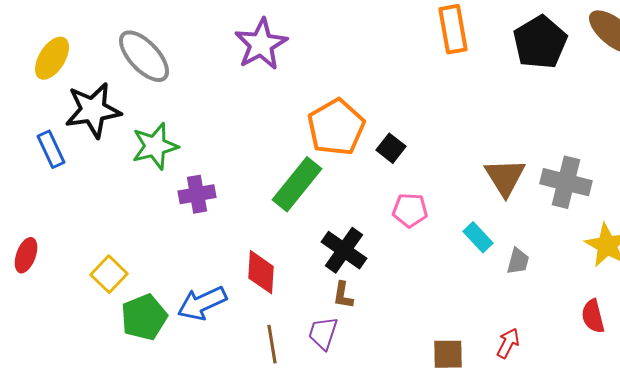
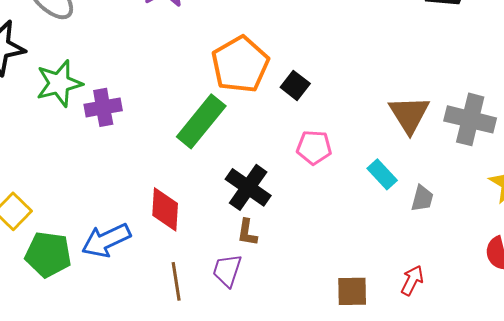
purple cross: (197, 194) -> (103, 107), moved
green pentagon: (144, 317) -> (48, 254), turned 30

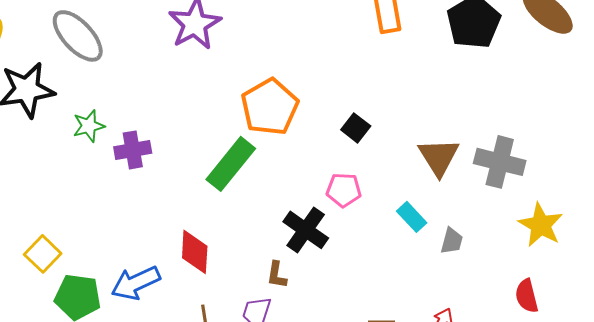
green star: (59, 83) -> (89, 126), size x0.7
black square: (295, 85) -> (356, 128), moved
black cross: (248, 187) -> (306, 230), moved

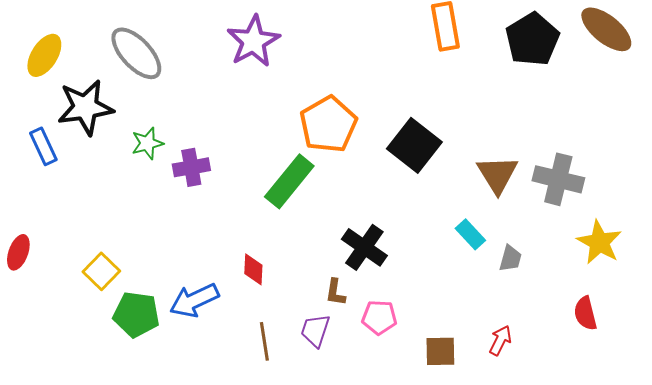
black square: (356, 128) -> (414, 145), size x1.8
pink pentagon: (344, 190) -> (379, 317), moved
red diamond: (195, 252) -> (253, 269), size x0.7

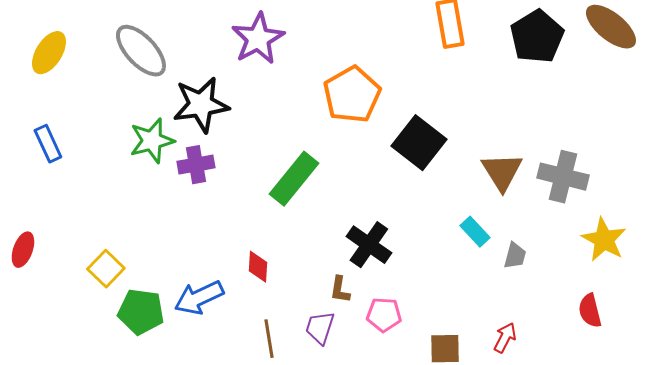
black star: (85, 107) -> (201, 105), moved
orange pentagon: (328, 124) -> (352, 95), moved
green star: (147, 143) -> (152, 141), size x1.4

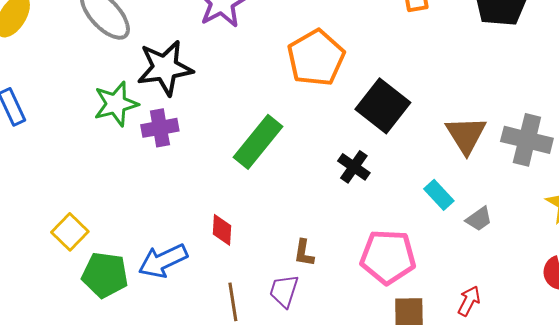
black cross: (369, 245) -> (354, 167), moved, size x0.7
gray trapezoid: (515, 256) -> (479, 219), turned 40
pink pentagon: (384, 315) -> (388, 257), moved, size x1.6

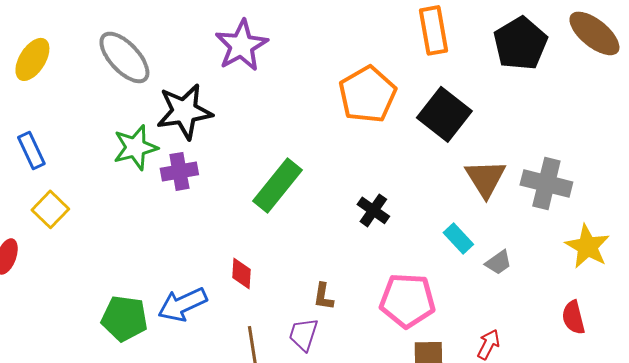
orange pentagon: (316, 58) -> (367, 94), moved
black square: (383, 106) -> (444, 114), moved
yellow square: (70, 232) -> (50, 209), moved

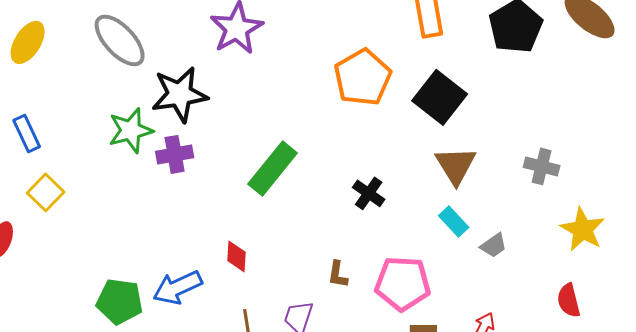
brown triangle: (485, 178) -> (456, 165), moved
gray cross: (546, 183) -> (542, 166), size x0.7
brown L-shape: (323, 296) -> (338, 274), moved

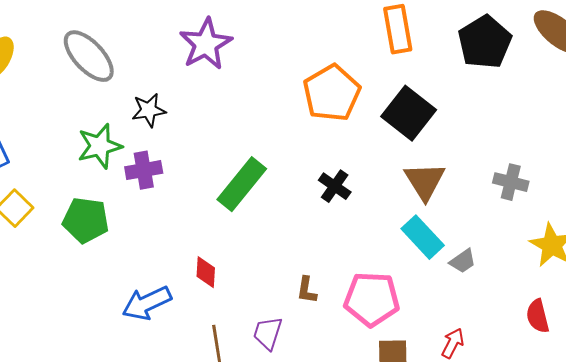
black star: (180, 94) -> (149, 110), size x0.6
black cross: (369, 193) -> (335, 186), moved
cyan rectangle: (454, 221) -> (423, 237), size x1.4
green pentagon: (120, 301) -> (86, 220), moved

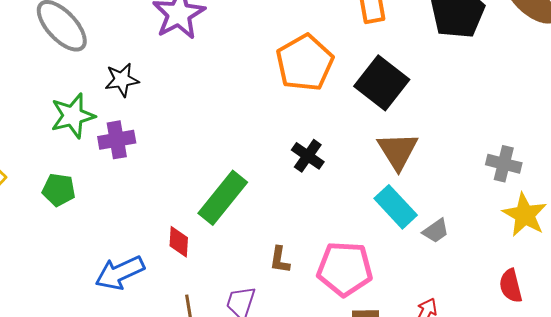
gray cross: (511, 182) -> (504, 164), moved
green rectangle: (242, 184) -> (223, 198), moved
green pentagon: (86, 220) -> (59, 190), size x0.7

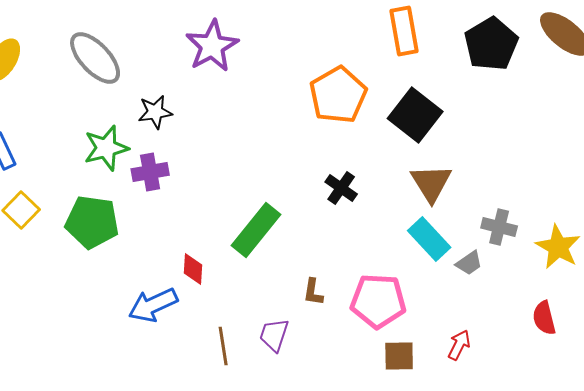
gray cross: (504, 164) -> (499, 227), moved
green pentagon: (59, 190) -> (92, 222), size x1.6
red diamond: (179, 242) -> (193, 269), moved

